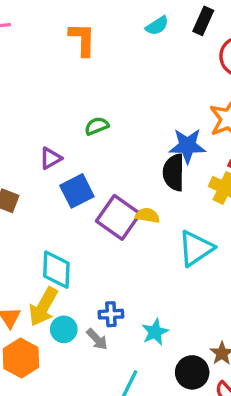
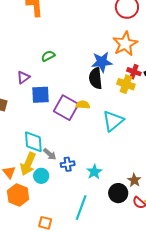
blue square: (77, 191) -> (41, 95), turned 30
gray arrow: (97, 339) -> (50, 154), moved

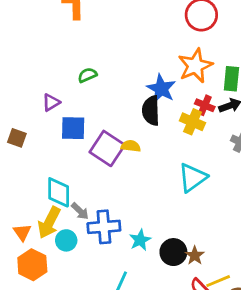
blue star: (102, 62) -> (161, 89), turned 30
cyan triangle: (113, 121) -> (192, 178), moved
blue cross: (68, 164) -> (104, 227), size x1.6
black circle: (118, 193) -> (173, 252), moved

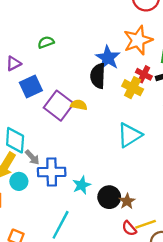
blue square: (73, 128) -> (31, 86), turned -30

